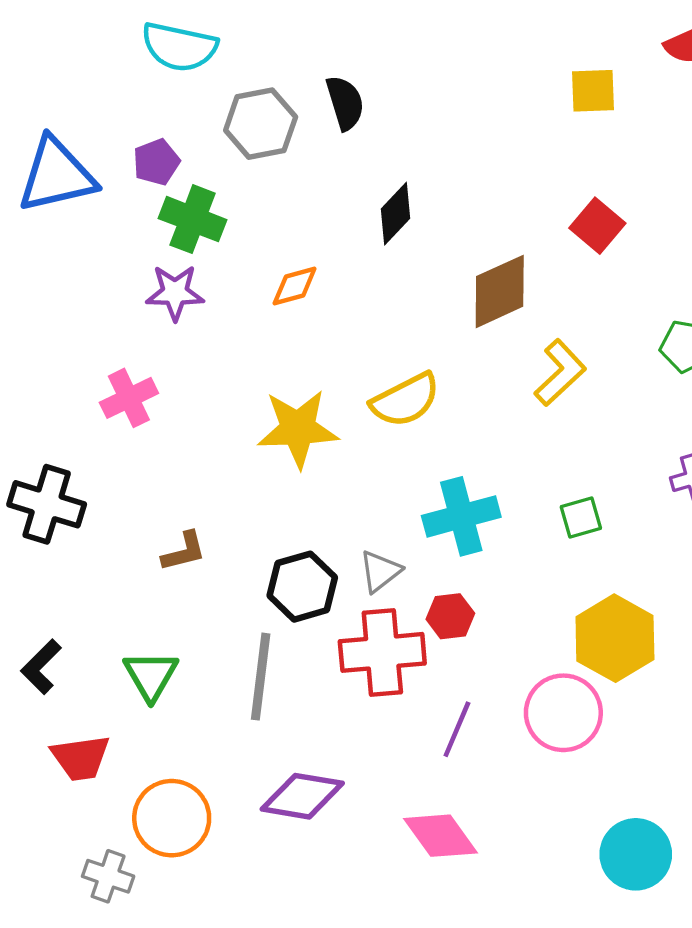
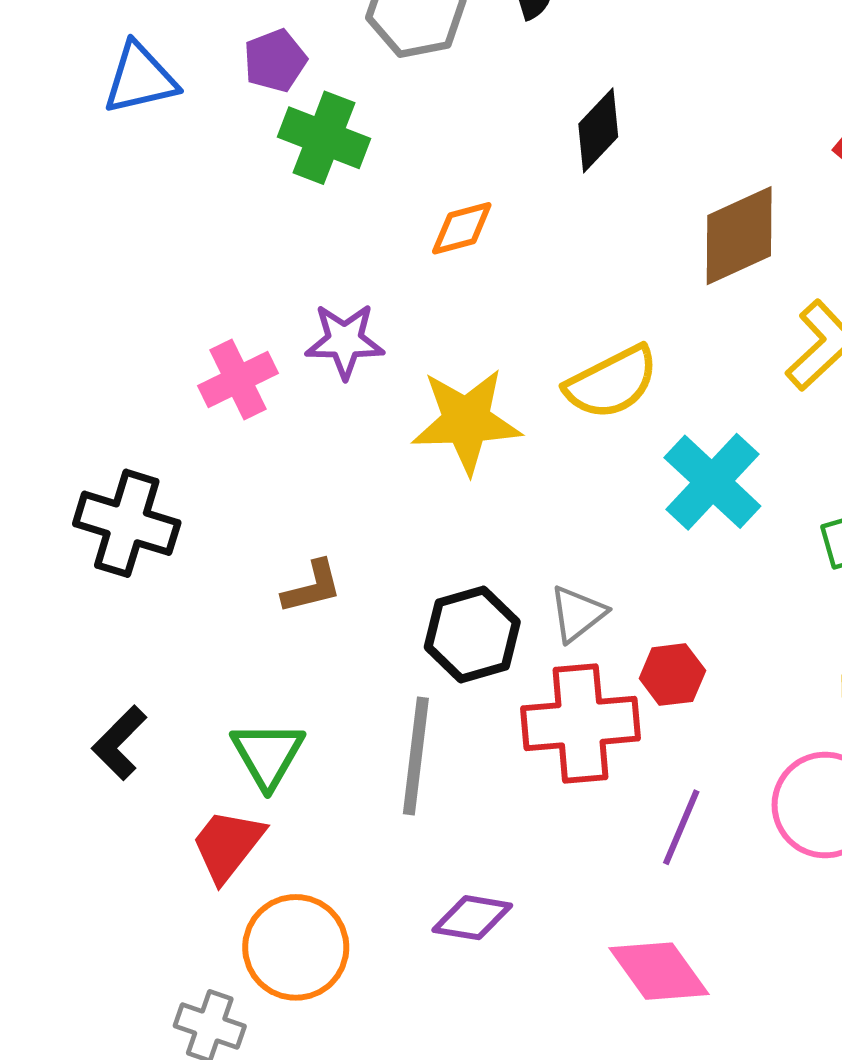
blue triangle: (56, 175) -> (140, 78), size x0.7
purple star: (175, 293) -> (345, 341), moved
cyan cross: (461, 516) -> (712, 482), moved, turned -32
red trapezoid: (81, 758) -> (228, 845), moved, turned 136
purple diamond: (302, 796) -> (472, 918), size x0.7

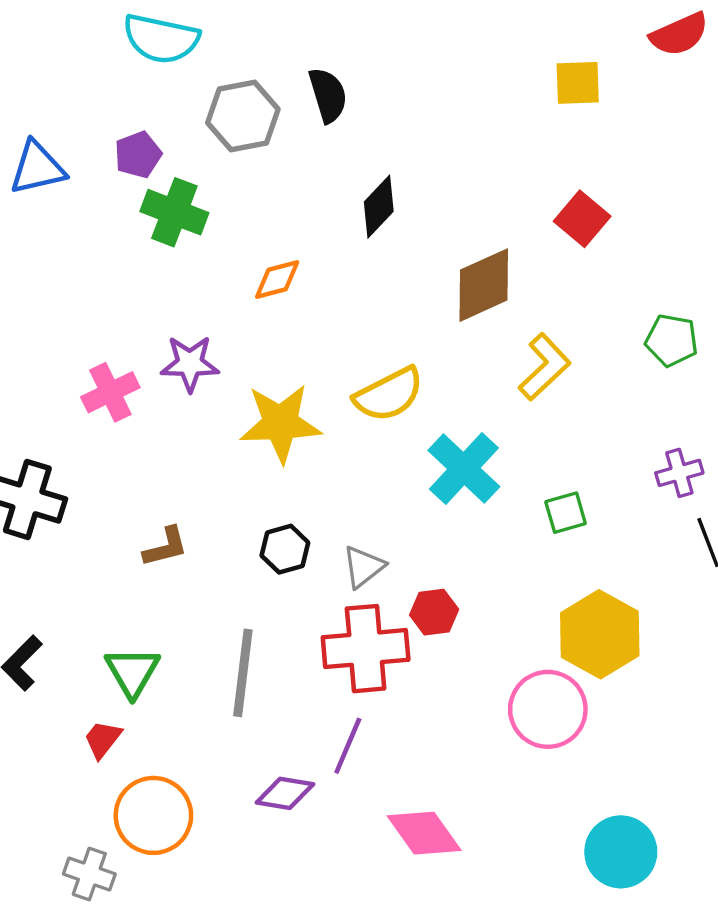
black hexagon: (472, 634) -> (285, 549), moved, size x0.7
purple line: (681, 827) -> (348, 746), moved
red trapezoid: (228, 845) -> (103, 739), size x0.7

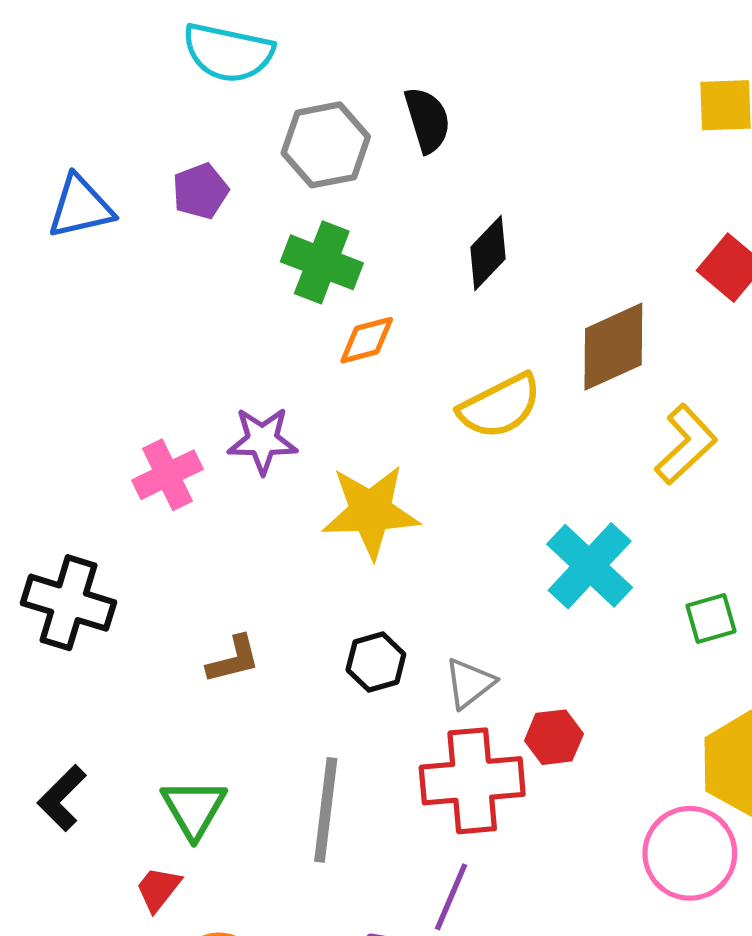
green cross: (174, 212) -> (322, 262), moved
yellow semicircle: (389, 394) -> (500, 406), moved

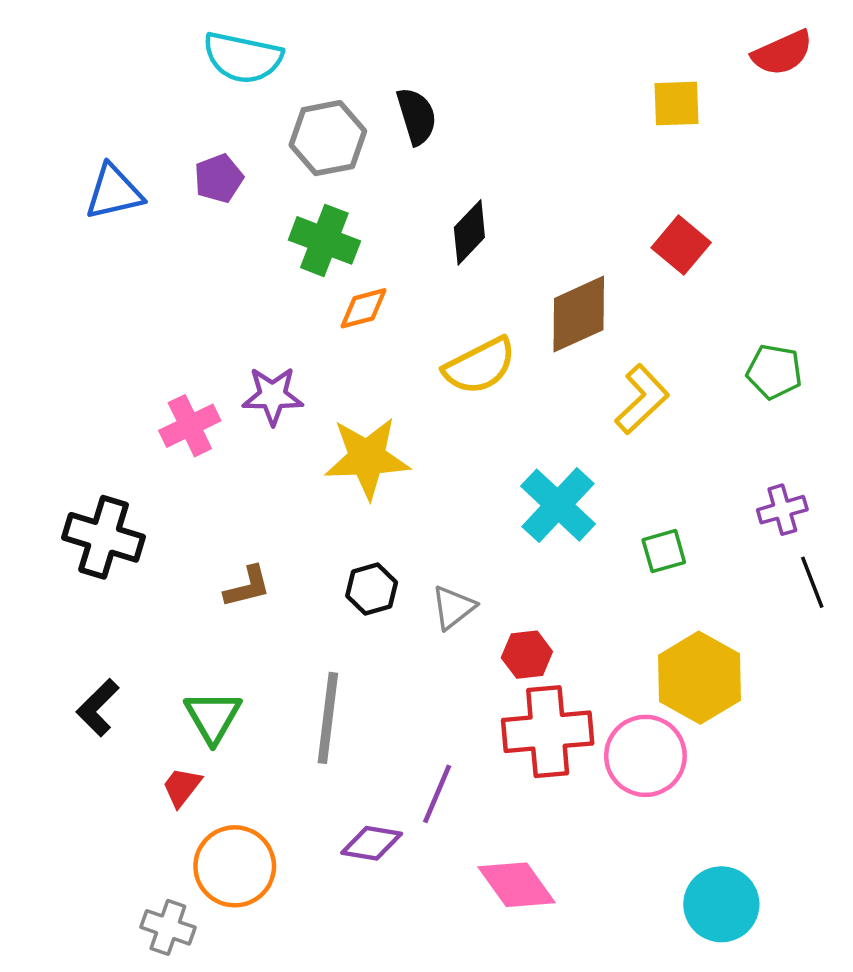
red cross: (472, 781) -> (548, 732), moved

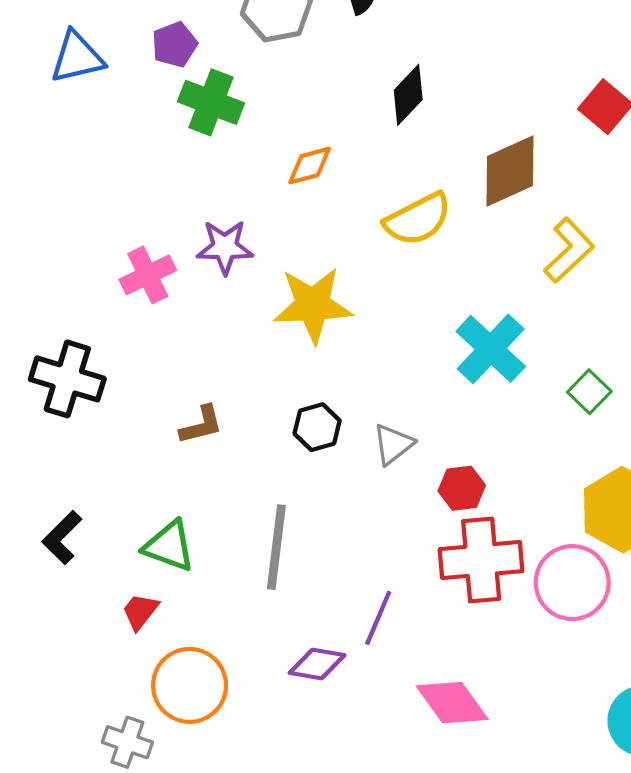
green cross: (324, 240) -> (211, 102), moved
green square: (664, 551) -> (589, 392), turned -30
green triangle: (213, 717) -> (169, 546), turned -40

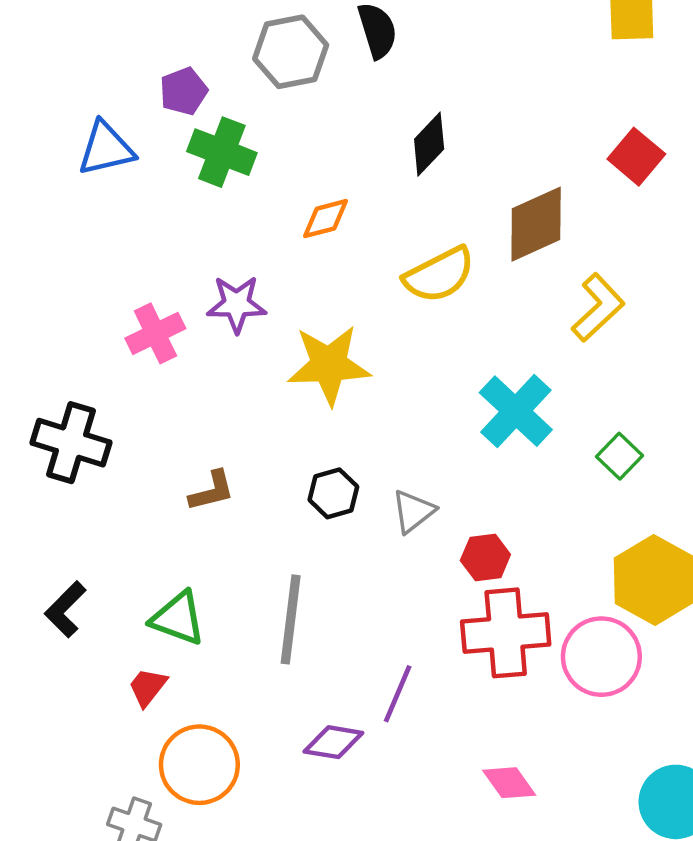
blue triangle: (77, 57) -> (106, 149), moved
pink diamond: (452, 703) -> (509, 783), moved, size x0.7

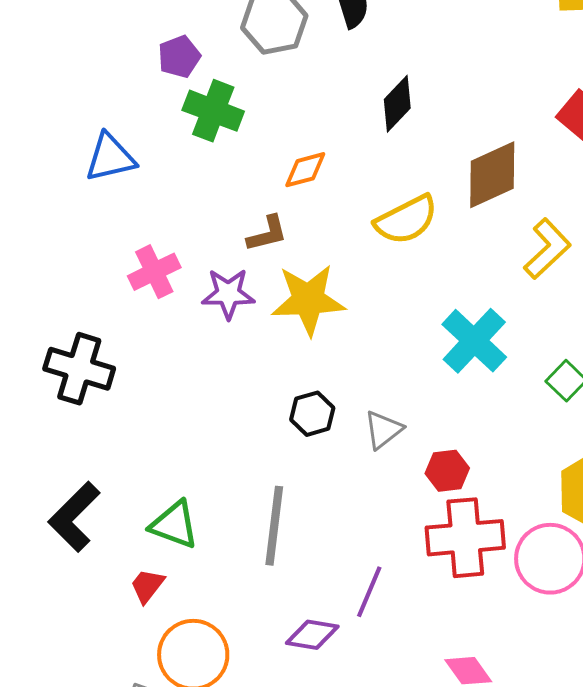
blue triangle: (106, 149) -> (110, 158), moved
purple star: (237, 304) -> (228, 294), moved
brown L-shape: (212, 491) -> (267, 234), moved
black L-shape: (65, 609) -> (74, 517), size x1.4

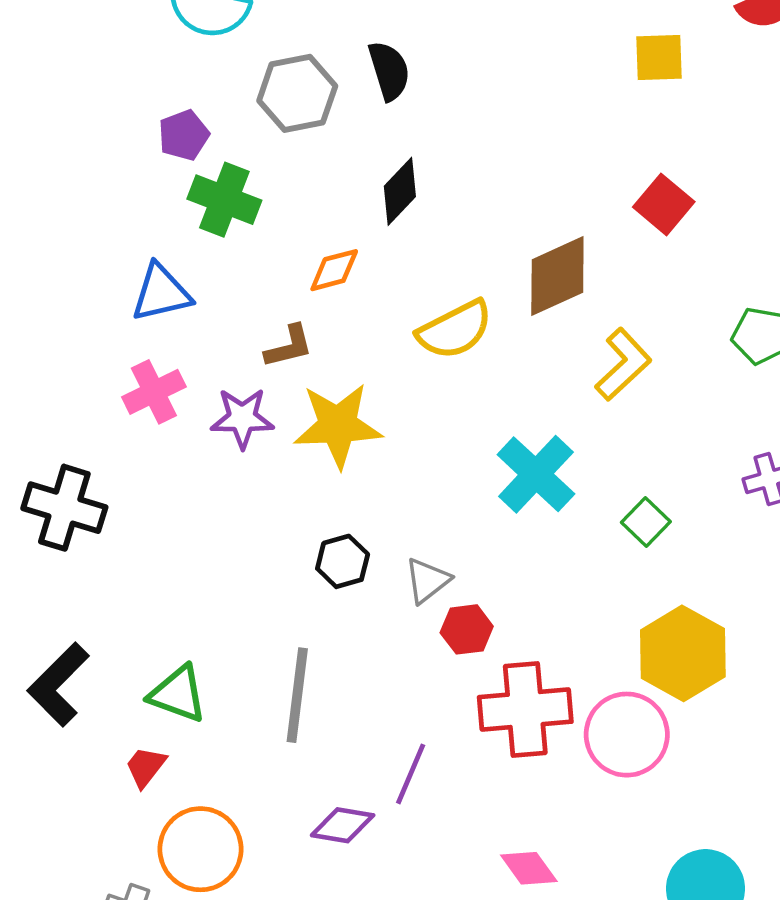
black diamond: (397, 104) -> (400, 191), moved
blue triangle: (110, 158) -> (161, 293), moved
red hexagon: (447, 471) -> (467, 629), moved

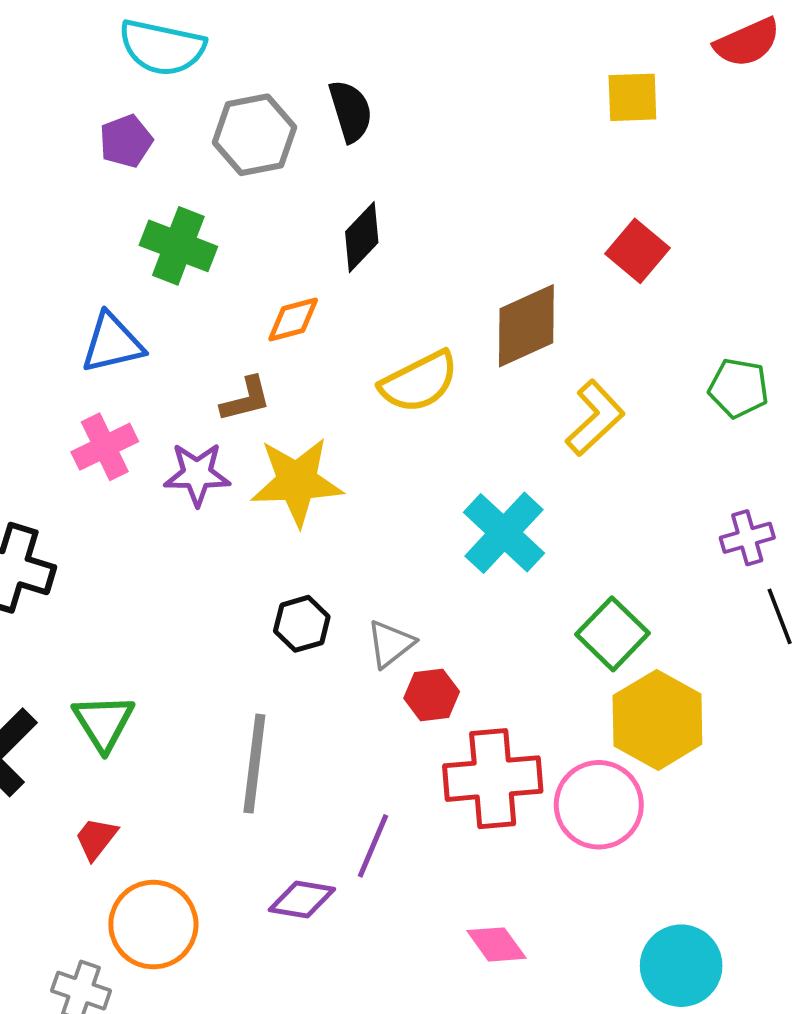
purple pentagon: (184, 135) -> (126, 141), moved
green square: (646, 522) -> (613, 634), moved, size x1.4
green triangle: (178, 694) -> (103, 722), moved, turned 38

